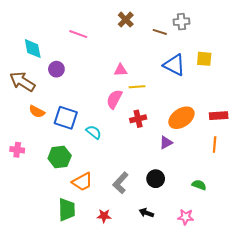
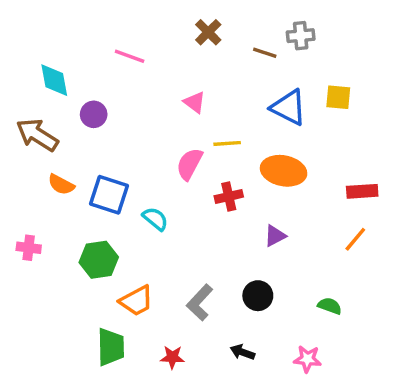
pink triangle: (121, 70) -> (195, 102), moved, turned 40
orange ellipse: (181, 118) -> (284, 171), moved, turned 45
orange line: (215, 145) -> (355, 239), turned 35

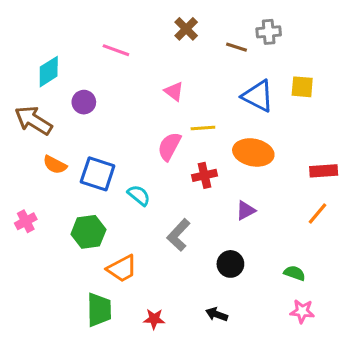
cyan diamond: (54, 80) -> (49, 72), turned 68
pink cross: (29, 248) -> (26, 221), turned -35
gray L-shape: (200, 302) -> (179, 235), moved
pink star: (307, 359) -> (302, 311), moved

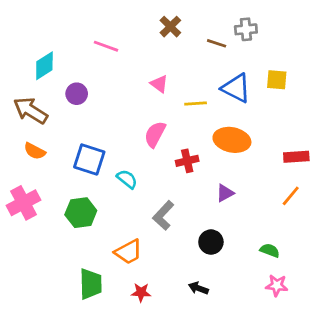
yellow line: (203, 128) -> (196, 104), moved
orange semicircle: (55, 165) -> (35, 151), moved
pink cross: (26, 221) -> (23, 203), size x1.6
orange trapezoid: (122, 269) -> (128, 252), moved

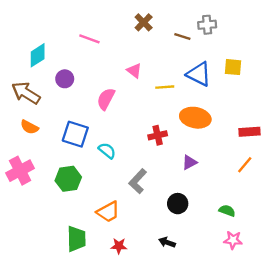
pink semicircle: (155, 134) -> (106, 99), moved

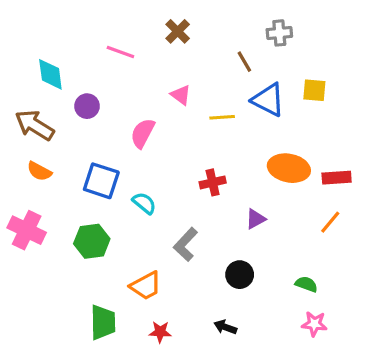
brown cross: (144, 22) -> (178, 31), moved
brown line: (182, 36) -> (244, 62), moved, turned 42
cyan diamond: (38, 55) -> (50, 74), turned -65
orange ellipse: (195, 118) -> (289, 168), moved
pink cross: (20, 171) -> (27, 230), turned -36

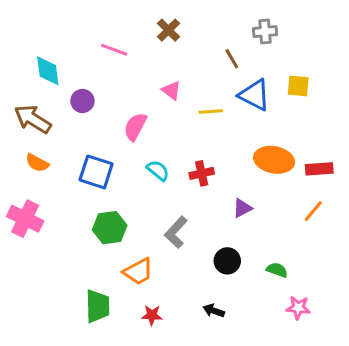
cyan semicircle: (144, 203) -> (158, 170), moved
green hexagon: (92, 241) -> (110, 228), moved
green semicircle: (306, 284) -> (277, 270), moved

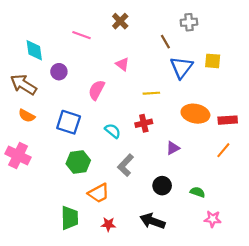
blue triangle: (254, 95) -> (181, 67), turned 40
yellow line: (211, 112) -> (151, 93), moved
cyan semicircle: (158, 170) -> (113, 131), moved
black arrow: (214, 311) -> (152, 221), size x1.6

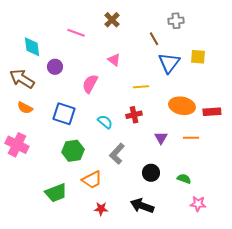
purple triangle: (173, 148) -> (161, 138), turned -32
orange line: (223, 150) -> (191, 138), moved, turned 49
green trapezoid: (70, 218) -> (56, 193), moved, turned 70

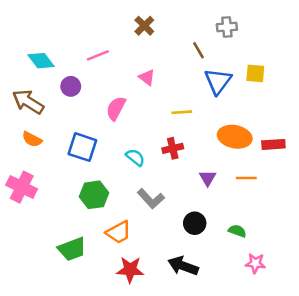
pink line: (76, 33) -> (98, 55), moved, turned -42
cyan diamond: (32, 47) -> (41, 61), turned -30
gray L-shape: (117, 154) -> (151, 199), turned -85
red star: (101, 209) -> (130, 270), size x1.5

